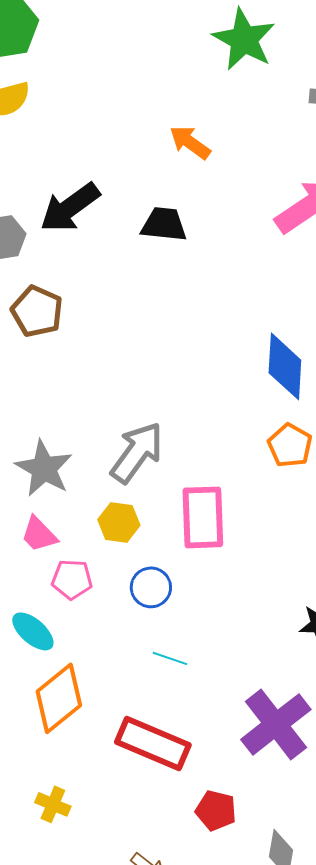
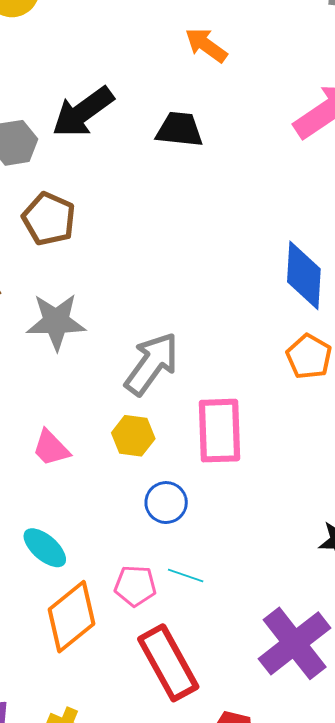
gray star: (44, 468) -> (56, 322), moved, turned -30
pink pentagon: (72, 579) -> (135, 586), moved
red rectangle: (153, 743) -> (168, 663), turned 38

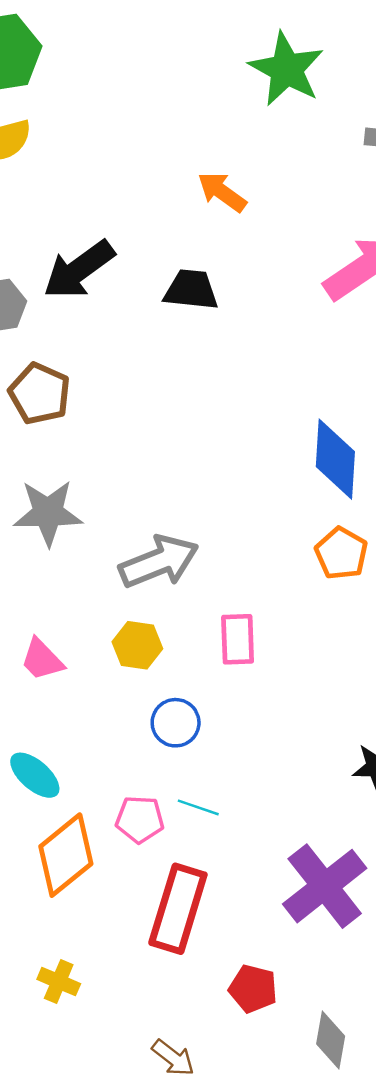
gray arrow: (152, 364) -> (159, 562), turned 32
pink rectangle: (220, 431) -> (238, 639), size x0.7
red rectangle: (168, 663) -> (178, 909), turned 46

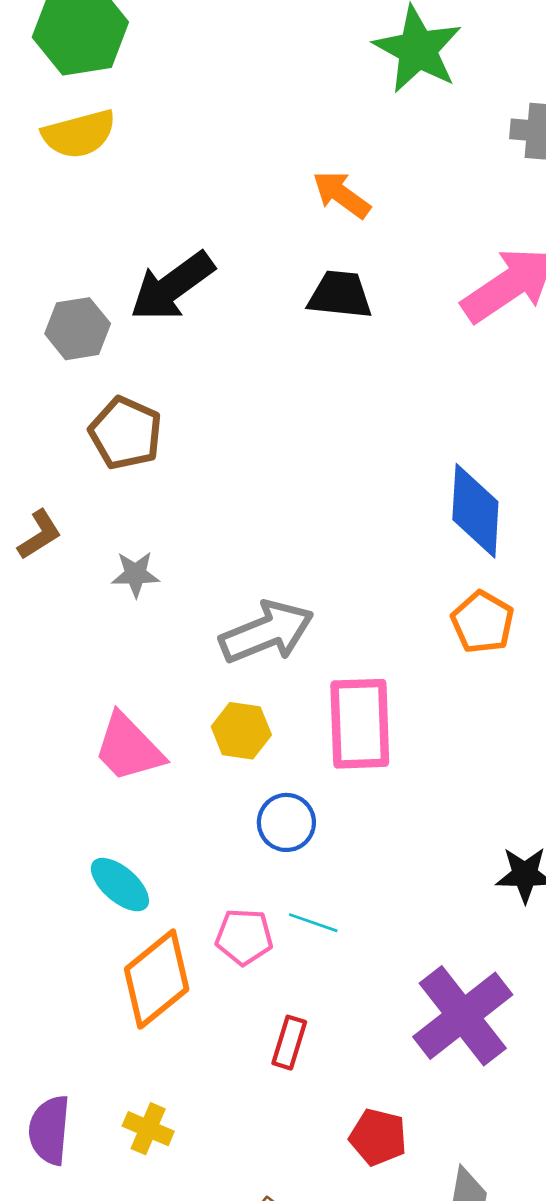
black trapezoid: (191, 290) -> (340, 295), moved
gray star: (48, 513) -> (135, 574), size x0.6
pink rectangle: (238, 639) -> (360, 724), size x1.5
pink trapezoid: (42, 660) -> (128, 748), size x1.4
red rectangle: (178, 909) -> (289, 1043), size x0.5

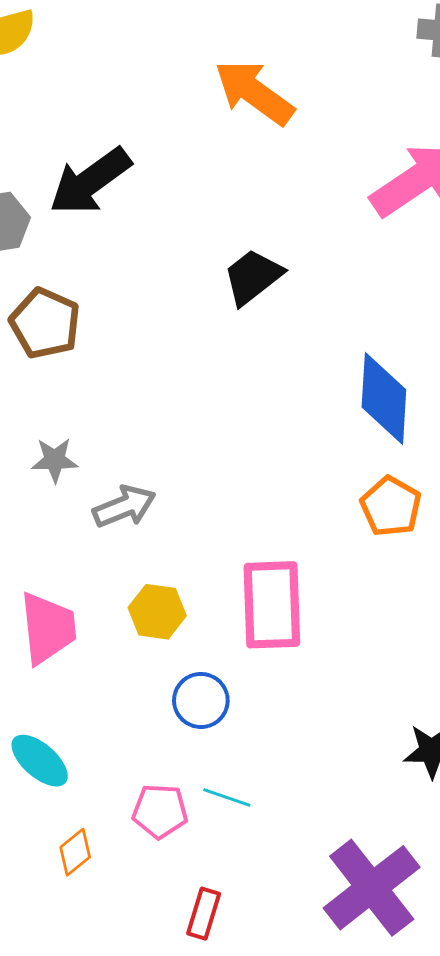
orange arrow: (341, 195) -> (254, 92), size x1.4
black trapezoid: (340, 295) -> (253, 277), moved, turned -44
gray arrow: (267, 632) -> (124, 506), moved, size x0.7
pink trapezoid: (128, 748) -> (48, 628), turned -142
orange diamond: (157, 979) -> (75, 852), size x0.5

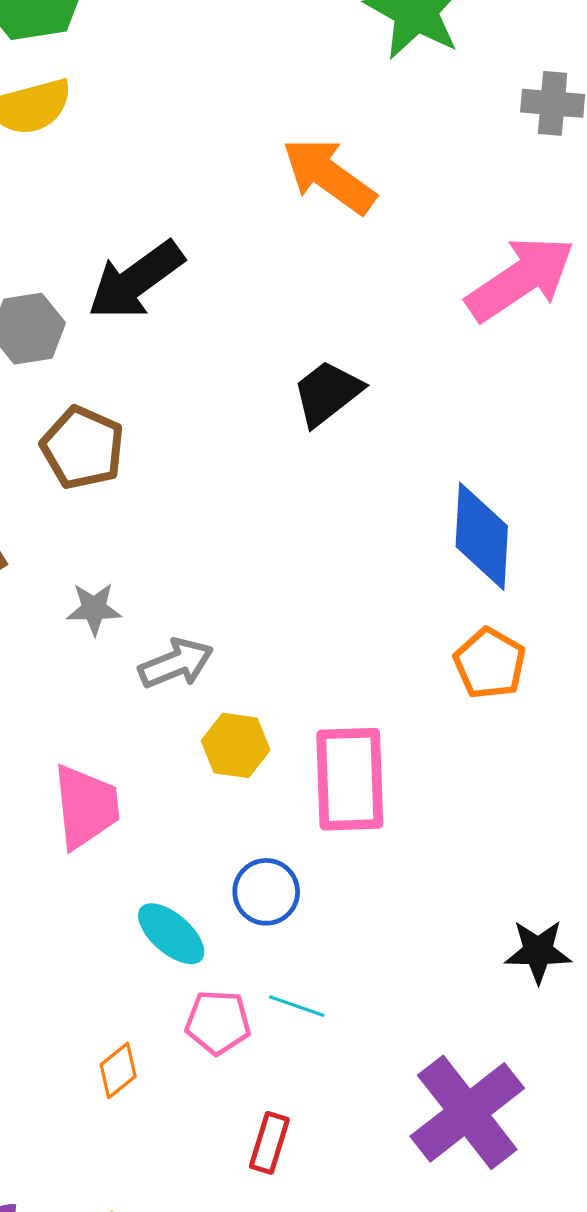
yellow hexagon: (157, 612) -> (236, 745), moved
cyan ellipse: (40, 761) -> (171, 934), moved

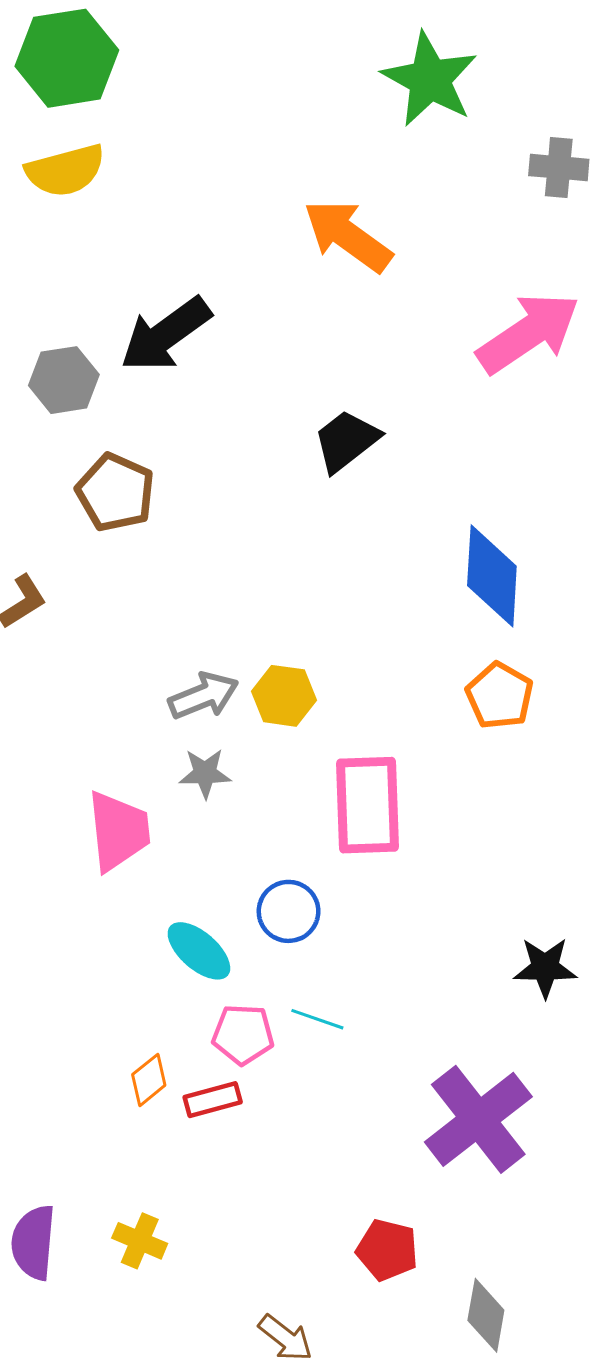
gray star: (94, 609) -> (205, 773), moved
yellow hexagon: (236, 745) -> (284, 696), moved
red rectangle: (269, 1143) -> (213, 1100), moved, turned 58

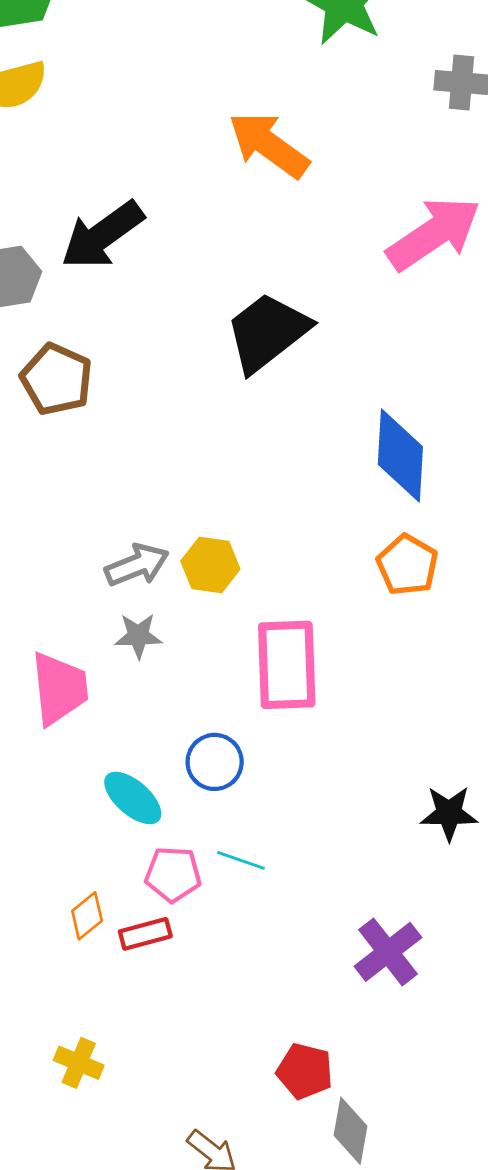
black trapezoid: (346, 441) -> (267, 332), size x1.4
purple cross: (478, 1119) -> (388, 952), size x0.7
gray diamond: (486, 1315) -> (350, 1131), moved

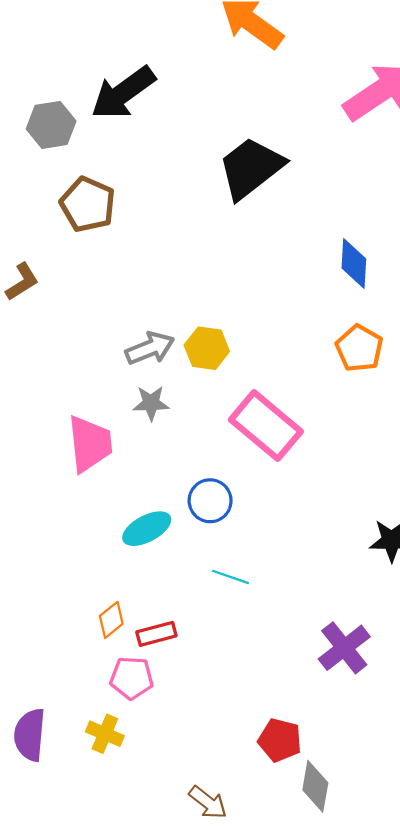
blue diamond: (400, 455) -> (354, 263), size x0.7
pink rectangle: (287, 665) -> (266, 426), turned -48
cyan ellipse: (133, 798) -> (147, 529), turned -69
pink pentagon: (173, 874) -> (132, 678), moved

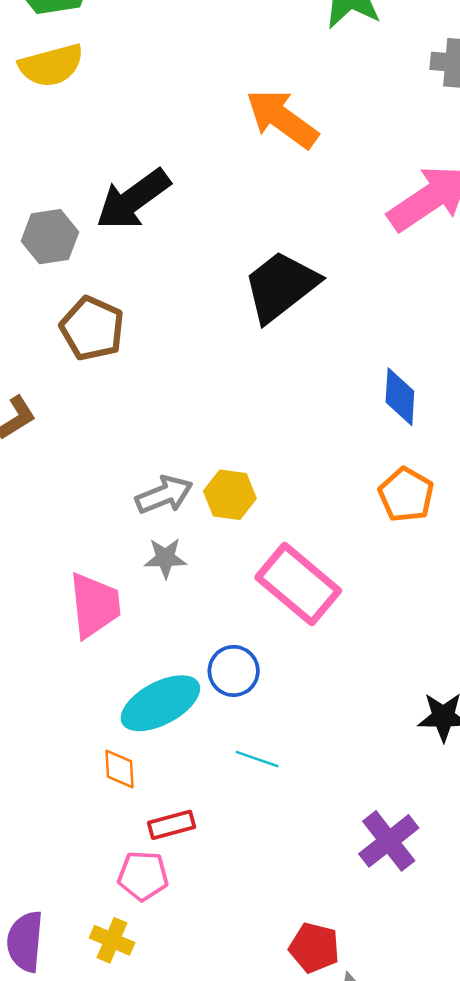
cyan ellipse: (147, 529) -> (160, 703), size x1.4
orange diamond: (111, 620) -> (119, 769), moved, turned -54

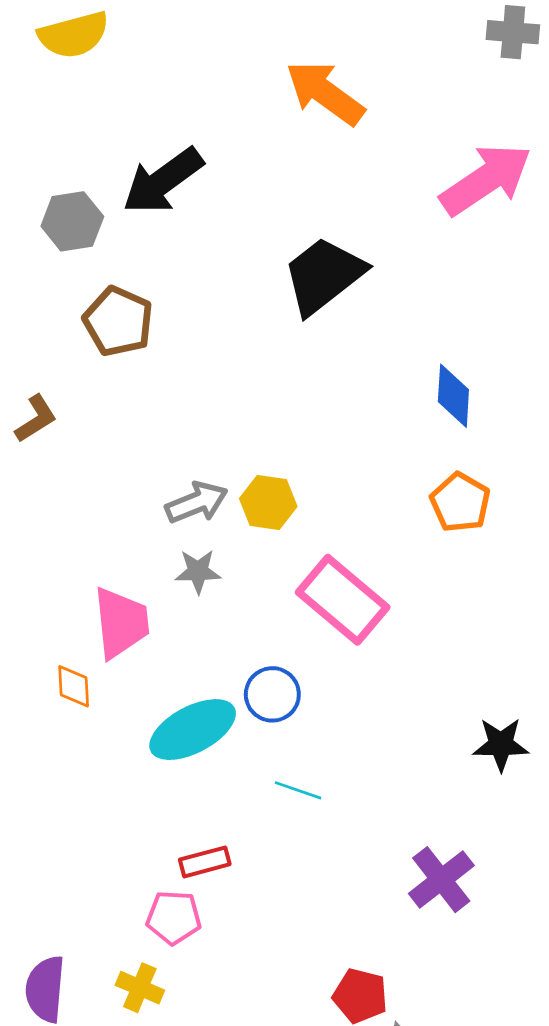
orange diamond: (119, 769) -> (74, 686), moved

